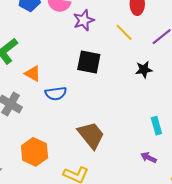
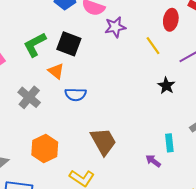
black square: (89, 62) -> (69, 44), moved
black star: (144, 70) -> (166, 86), turned 30
purple arrow: (149, 158) -> (153, 161), moved

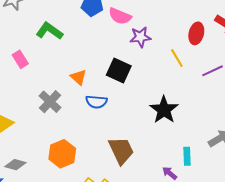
black square: (69, 44) -> (119, 70), moved
green L-shape: (35, 45) -> (49, 31), moved, turned 60
black star: (166, 86) -> (164, 110), moved, size x1.6

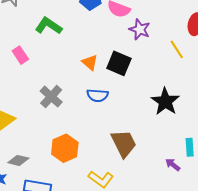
purple star: (140, 37) -> (140, 29), turned 30
orange triangle: (78, 77) -> (90, 62), moved

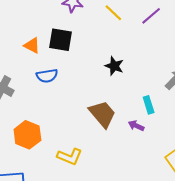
black star: (165, 101) -> (114, 66), size x0.7
brown trapezoid: (124, 143) -> (102, 114), moved

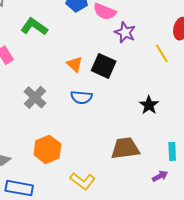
brown trapezoid: (102, 114) -> (125, 148), turned -72
purple arrow: (136, 126) -> (160, 176), moved, turned 112

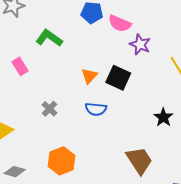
orange triangle: (75, 64) -> (89, 76), turned 30
gray cross: (35, 97) -> (49, 109), size x0.7
brown trapezoid: (125, 148) -> (139, 160), turned 64

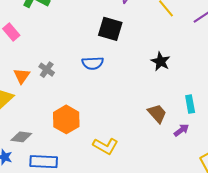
orange triangle: (89, 76) -> (22, 76), moved
brown trapezoid: (139, 160) -> (157, 113), moved, size x0.7

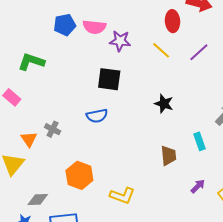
brown trapezoid: (157, 113) -> (168, 156), turned 45
purple arrow: (181, 130) -> (198, 186), moved

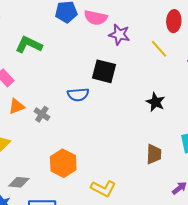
blue semicircle: (97, 116) -> (78, 95), moved
orange triangle: (29, 139) -> (17, 106), moved, turned 36

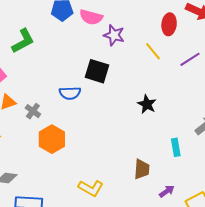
green L-shape: (29, 45) -> (23, 41), turned 124
brown trapezoid: (154, 154) -> (142, 169), moved
orange hexagon: (63, 163) -> (52, 139), moved

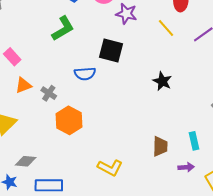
green L-shape: (23, 41) -> (63, 29), moved
cyan rectangle: (176, 147) -> (194, 141), moved
purple arrow: (167, 191) -> (186, 167), turned 35

